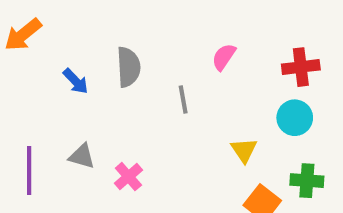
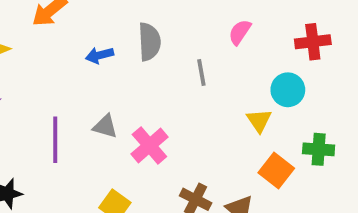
blue arrow: (76, 81) -> (99, 55), turned 120
cyan circle: (295, 118) -> (288, 90), moved
pink cross: (128, 177) -> (149, 146), size x1.4

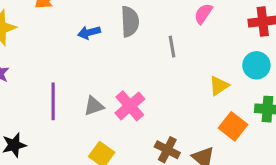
cyan circle: (288, 90) -> (256, 65), moved
yellow triangle: (259, 121) -> (219, 86), turned 30
gray triangle: (105, 126) -> (94, 106), moved, turned -35

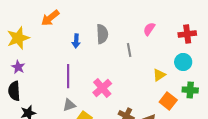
blue arrow: (89, 32) -> (76, 41), turned -72
purple line: (53, 101) -> (68, 76), moved
gray triangle: (94, 106) -> (69, 105), moved

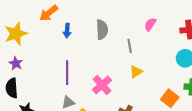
blue arrow: (76, 41) -> (67, 31), moved
yellow triangle: (159, 75) -> (136, 72), moved

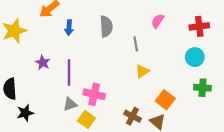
purple star: (16, 63) -> (43, 63), moved
pink cross: (102, 85) -> (94, 94), moved, turned -36
orange square: (170, 98) -> (165, 100), moved

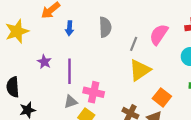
pink semicircle: (158, 21) -> (159, 34), moved, size x1.5
gray line: (136, 44) -> (134, 44), turned 32
yellow triangle: (142, 71) -> (140, 70), size x1.6

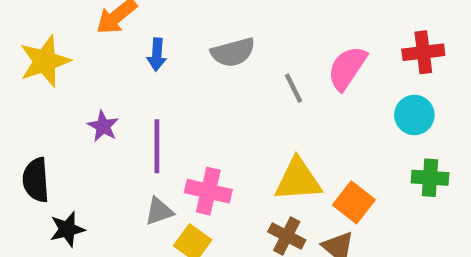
gray semicircle: (105, 27) -> (233, 52), turned 78
gray line: (134, 44) -> (293, 88), turned -48
yellow triangle: (140, 70) -> (298, 180), moved, turned 30

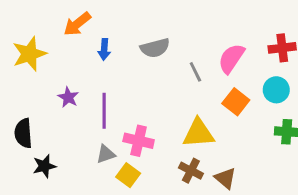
orange square: (354, 202) -> (236, 102), moved

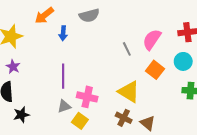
gray semicircle: (155, 48) -> (89, 15), moved
purple star: (68, 97) -> (13, 67), moved
yellow triangle: (198, 133) -> (129, 92), turned 35

